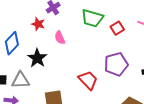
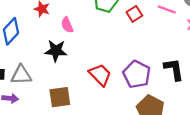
black star: (37, 58) -> (56, 51), moved, turned -30
purple pentagon: (116, 64) -> (137, 74), moved, turned -30

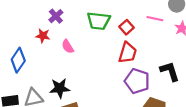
black star: (56, 51) -> (60, 88), moved
red trapezoid: (100, 75) -> (127, 53), moved, turned 70

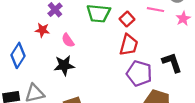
black star: (60, 88) -> (64, 65), moved

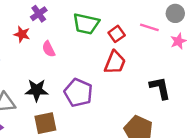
black star: (64, 65) -> (37, 90), moved
purple pentagon: (139, 73) -> (78, 93), moved

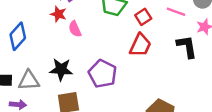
red star: (22, 34) -> (58, 14), moved
black L-shape: (160, 88) -> (187, 47), moved

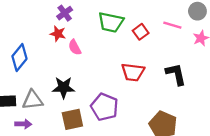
red trapezoid: (140, 45) -> (133, 72), moved, turned 75
black L-shape: (187, 47) -> (176, 74), moved
purple pentagon: (103, 74) -> (104, 107), moved

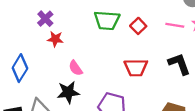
purple cross: (65, 13) -> (45, 19), moved
pink line: (172, 25) -> (175, 25), moved
pink semicircle: (75, 47) -> (76, 68), moved

